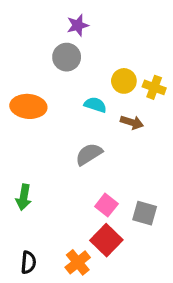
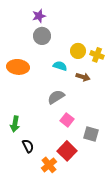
purple star: (78, 25) -> (39, 16), moved
pink square: (106, 205) -> (67, 120), moved
black semicircle: (28, 262) -> (28, 146), moved, turned -32

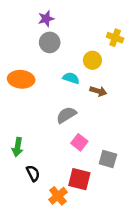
yellow cross: (97, 55) -> (115, 38), moved
red square: (67, 151) -> (79, 179), turned -30

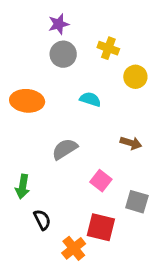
yellow cross: (115, 38) -> (108, 48), moved
yellow circle: (92, 60) -> (135, 77), moved
brown arrow: (98, 91) -> (131, 143), moved
gray semicircle: (66, 115) -> (65, 149), moved

